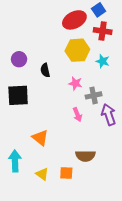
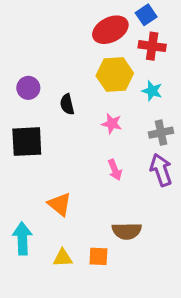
gray cross: (94, 95) -> (161, 133), moved
yellow triangle: (42, 174) -> (63, 258), turned -40

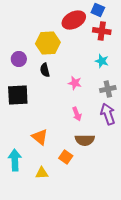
blue square: (146, 15) -> (98, 10), turned -32
yellow hexagon: (115, 74) -> (48, 43), moved
brown semicircle: (127, 231) -> (85, 140), moved
orange square: (98, 256) -> (66, 157), moved, turned 32

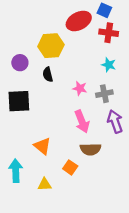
gray cross: (108, 89) -> (104, 94), moved
pink arrow: (77, 114) -> (82, 121), size x1.5

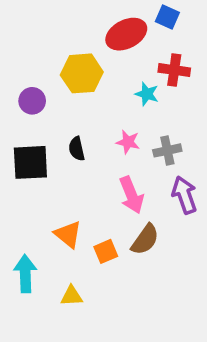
red cross: (109, 33) -> (174, 70), moved
cyan star: (109, 65) -> (147, 94), moved
black semicircle: (48, 74) -> (77, 149), moved
brown semicircle: (90, 149) -> (145, 239), turned -54
orange square: (70, 167) -> (106, 251), moved, turned 32

